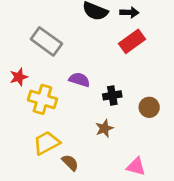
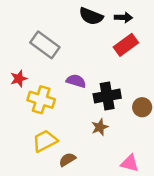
black cross: (112, 95) -> (107, 96), size x1.5
brown semicircle: (70, 163) -> (67, 160), turned -77

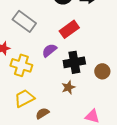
red rectangle: (126, 45) -> (69, 29), moved
purple semicircle: (76, 81) -> (49, 50), turned -56

